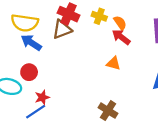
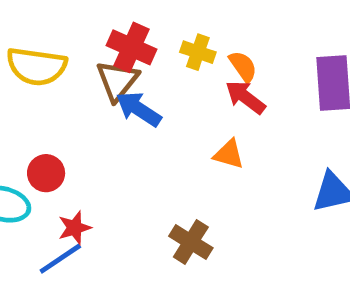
brown triangle: (62, 29) -> (117, 81), turned -30
blue arrow: (31, 43) -> (139, 109), moved
brown cross: (108, 111) -> (191, 242), moved

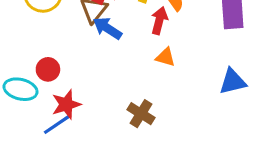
red arrow: (245, 97) -> (159, 21), moved, turned 68
red star: (75, 228) -> (66, 104), size x1.4

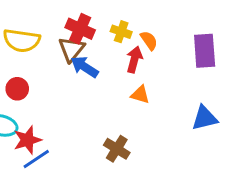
red circle: (48, 69) -> (17, 89), moved
red star: (66, 104) -> (27, 140), moved

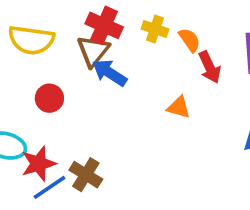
red arrow: (134, 59) -> (210, 67), moved, turned 140
red circle: (17, 89) -> (49, 98), moved
brown cross: (117, 149) -> (86, 175), moved

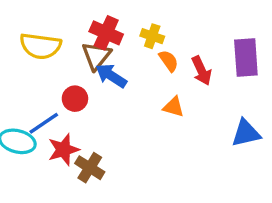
orange semicircle: (190, 40) -> (169, 61), moved
red circle: (49, 98) -> (75, 99), moved
red star: (39, 164) -> (63, 150), moved
blue line: (49, 187) -> (44, 123), moved

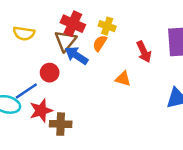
yellow semicircle: (40, 46) -> (24, 33), size x0.7
orange semicircle: (169, 61) -> (100, 43), moved, turned -112
brown cross: (90, 168) -> (61, 124), turned -30

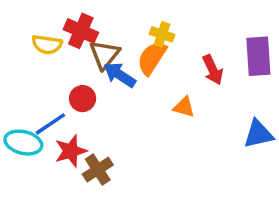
red cross: (73, 24) -> (81, 31), moved
orange semicircle: (100, 43) -> (152, 58), size x1.5
brown cross: (61, 124) -> (98, 170), turned -35

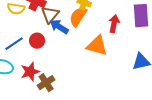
red arrow: (213, 70) -> (114, 24), turned -144
orange triangle: (184, 107) -> (97, 46), size x1.6
blue line: (50, 124) -> (14, 44), moved

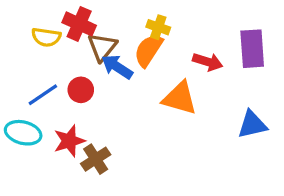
red arrow: (114, 24) -> (208, 62), turned 96

